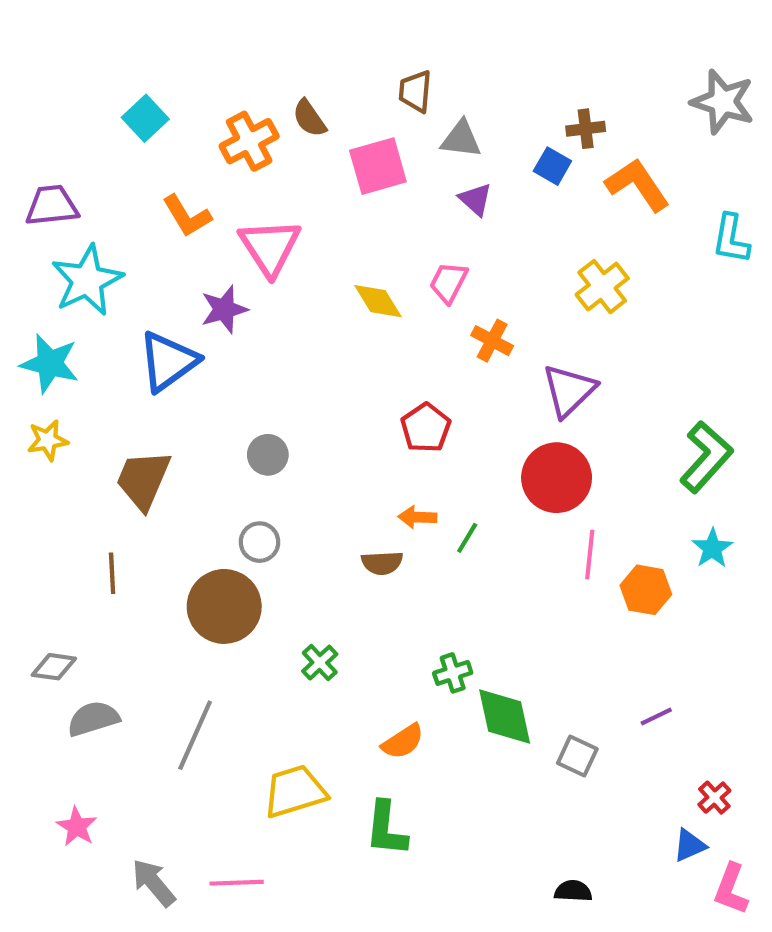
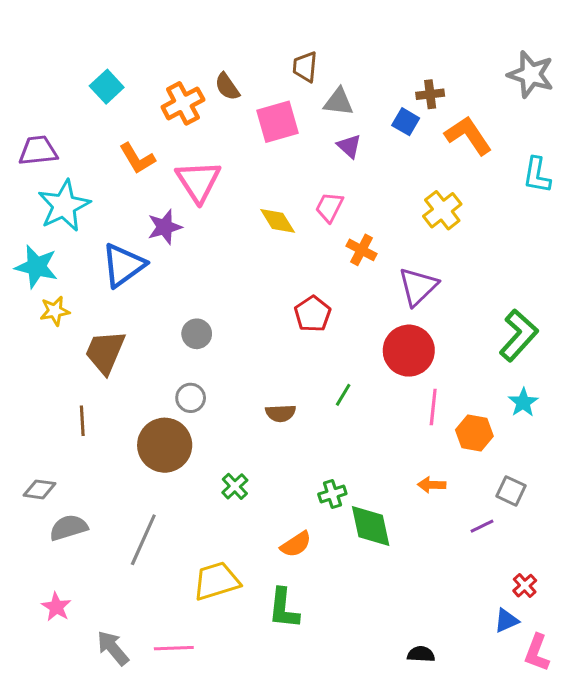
yellow star: (48, 440) -> (55, 311), moved
orange arrow: (417, 517) -> (432, 485), moved
gray square: (577, 756) -> (511, 491), moved

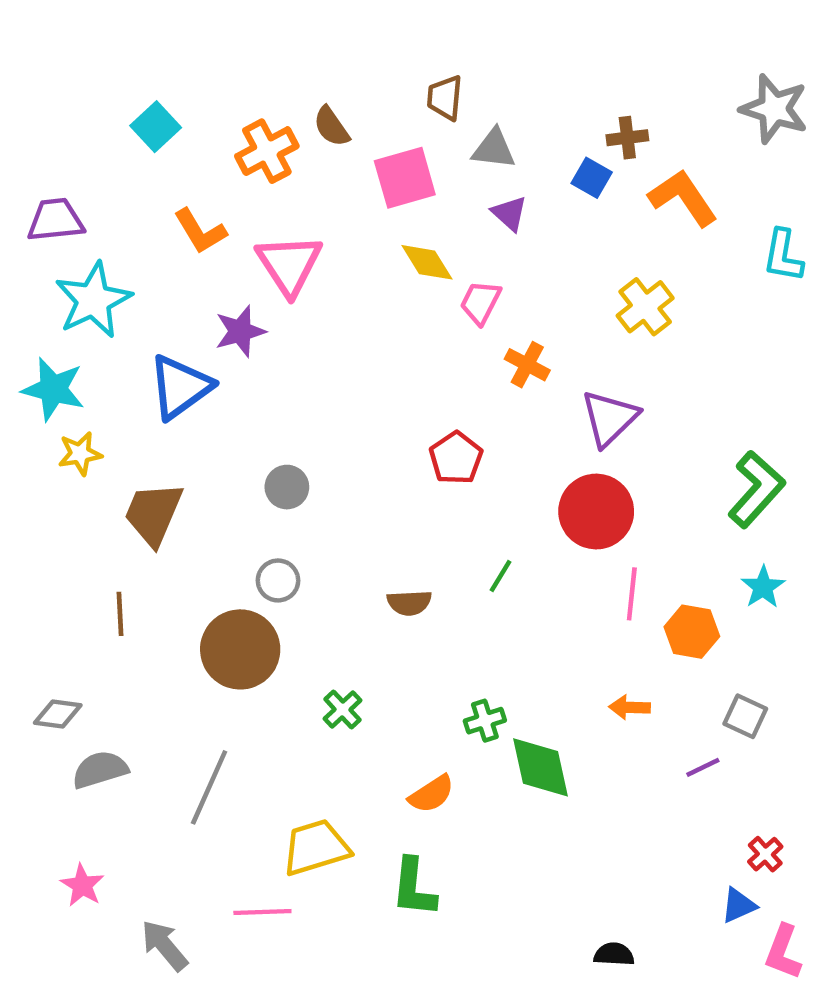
yellow diamond: (278, 221) -> (427, 262), moved
pink line: (174, 648) -> (262, 912), moved

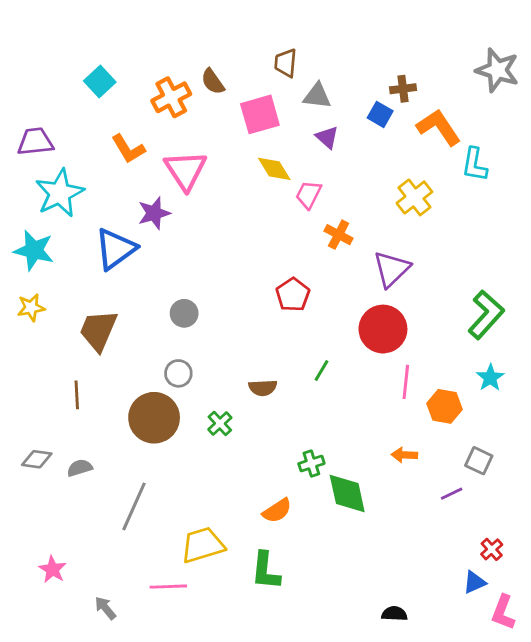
cyan L-shape: (783, 256) -> (475, 165), moved
yellow star: (80, 454) -> (31, 308), moved
green cross: (343, 710) -> (220, 423), moved
gray semicircle: (100, 770) -> (80, 468), moved, size x0.7
gray arrow: (165, 945) -> (105, 608), size x0.7

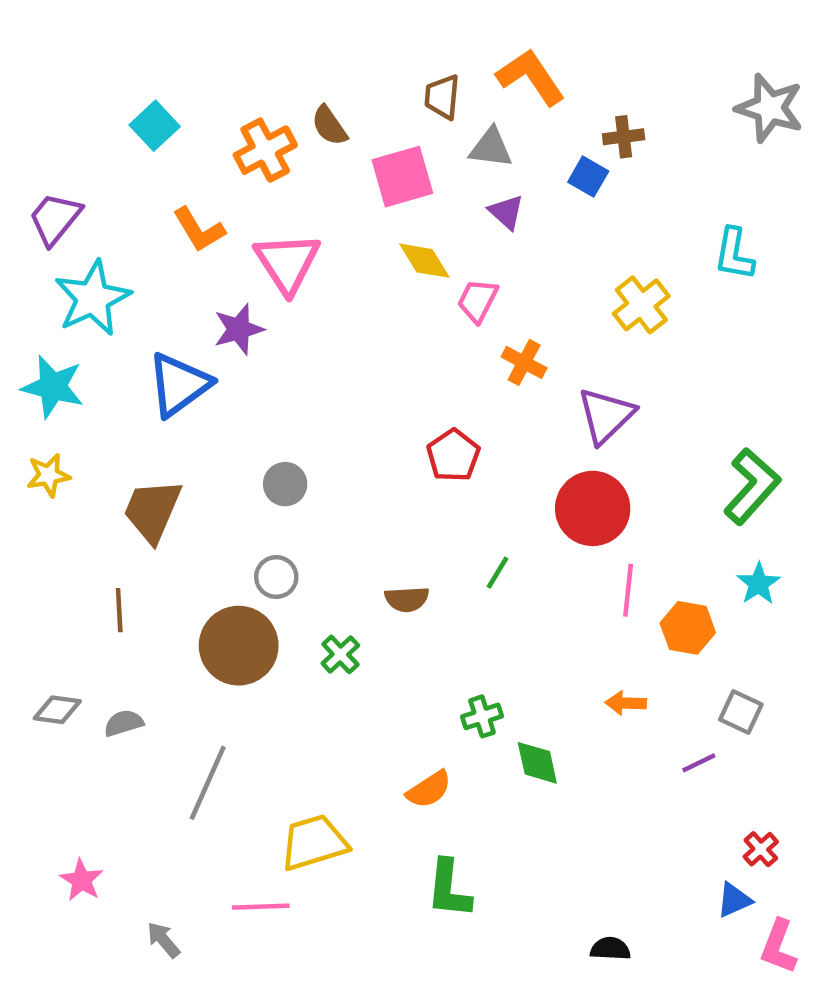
orange L-shape: (439, 127) -> (531, 77), moved
purple trapezoid: (35, 142) -> (55, 219), turned -45
green diamond: (347, 494) -> (537, 763), size x0.7
green L-shape: (266, 571) -> (449, 889), moved

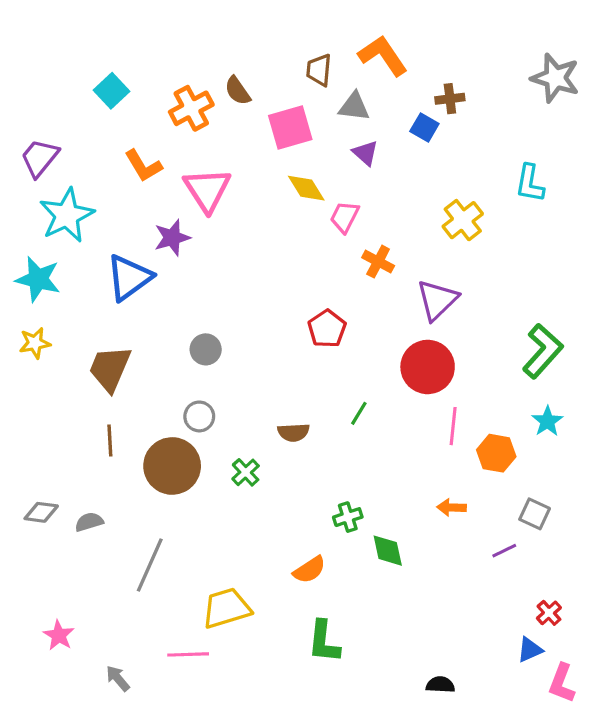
brown line: (119, 610) -> (110, 440), moved

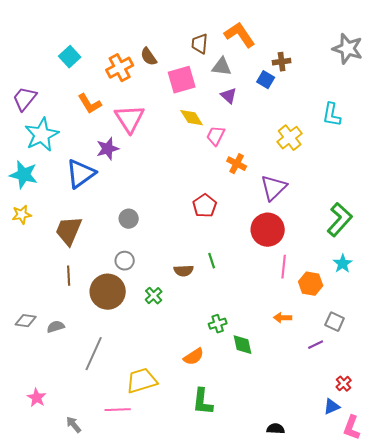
green line: (359, 413) -> (212, 261), moved, turned -49

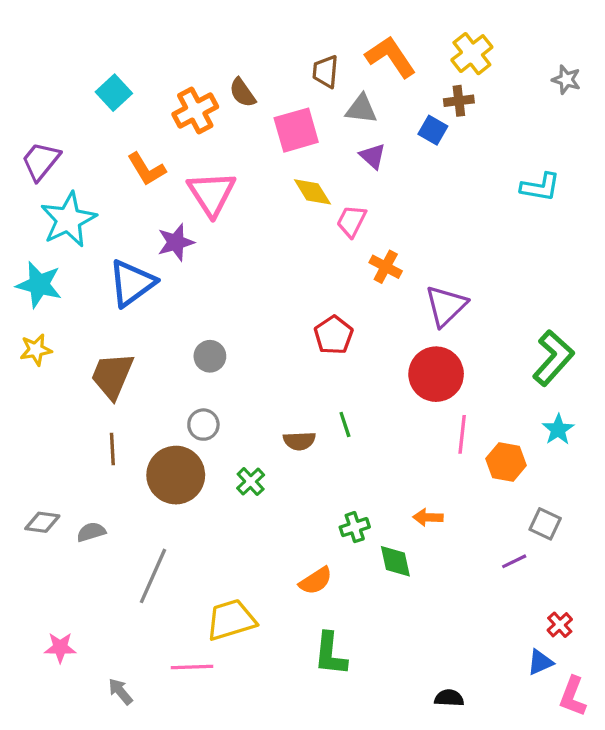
gray star: (348, 49) -> (566, 80), size x0.6
cyan L-shape: (332, 115) -> (540, 187), turned -90
yellow cross: (290, 138) -> (472, 54), moved
orange arrow: (283, 318) -> (428, 517), moved
pink star: (37, 398) -> (60, 648), turned -30

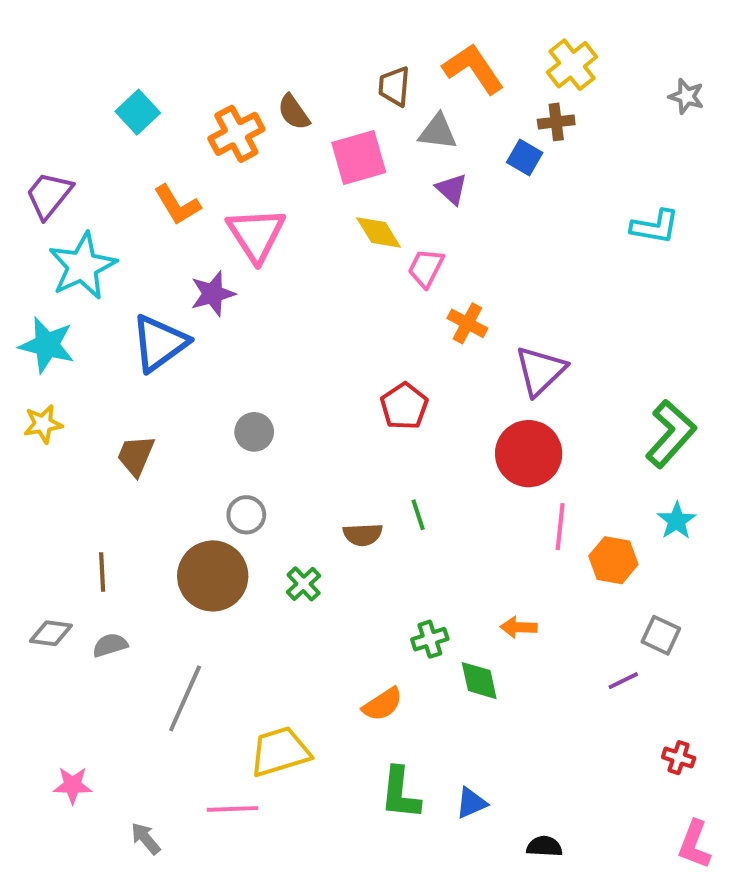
brown trapezoid: (112, 376) -> (136, 456), size x0.7
brown line: (112, 449) -> (102, 572), moved
red cross: (560, 625) -> (679, 758), turned -30
blue triangle: (540, 662) -> (471, 803), moved

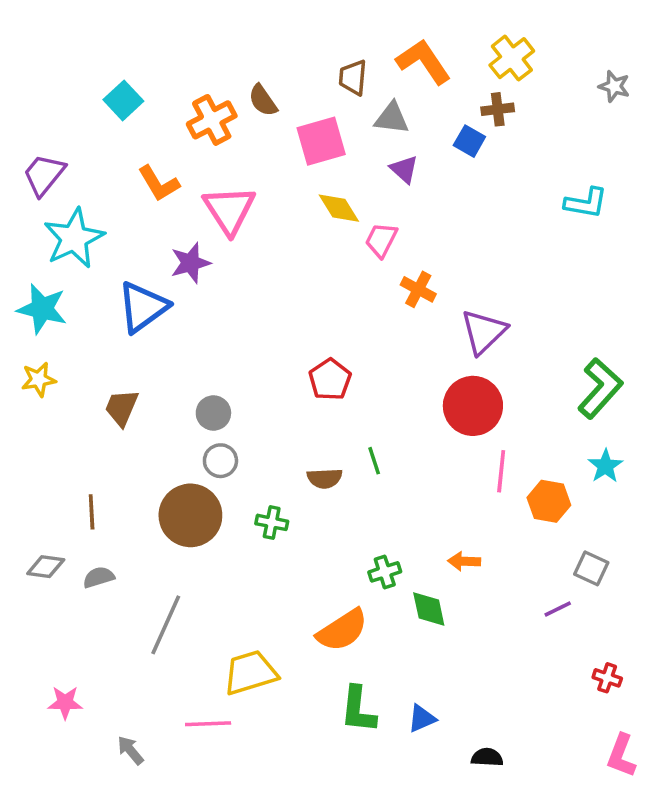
red pentagon: (404, 406) -> (330, 379), moved
gray circle: (254, 432) -> (213, 413), moved
green cross: (304, 584) -> (272, 522), turned -36
orange semicircle: (382, 704) -> (342, 630), size x1.4

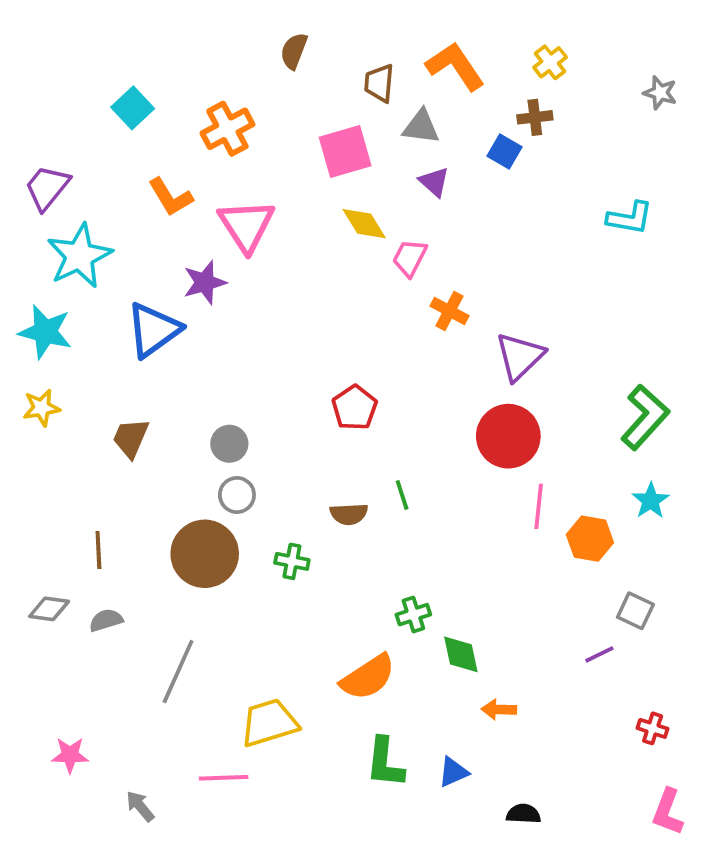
yellow cross: (512, 58) -> (550, 62), size x0.7
brown semicircle: (263, 100) -> (294, 51), moved, turned 56
orange arrow: (464, 561) -> (499, 709), moved

